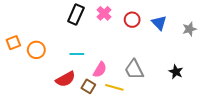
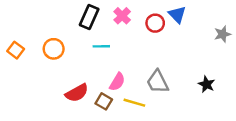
blue triangle: (159, 23) -> (177, 15), moved
orange square: (13, 43) -> (16, 50), turned -32
orange circle: (36, 50) -> (54, 49), moved
cyan line: (77, 54) -> (101, 46), moved

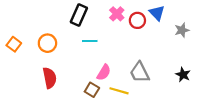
pink cross: (122, 16) -> (117, 14), moved
gray star: (222, 34) -> (182, 30), moved
red semicircle: (77, 93) -> (50, 78), moved, turned -72

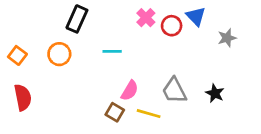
black rectangle: (79, 15) -> (77, 19), moved
black star: (183, 75) -> (215, 93), moved
red semicircle: (50, 78) -> (23, 97), moved

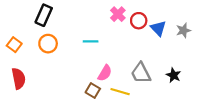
blue triangle: (196, 16) -> (158, 28), moved
black rectangle: (77, 19) -> (44, 15), moved

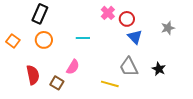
blue triangle: (158, 28) -> (135, 37), moved
pink semicircle: (105, 73) -> (73, 67), moved
red semicircle: (19, 79) -> (33, 75), moved
brown square: (93, 91) -> (57, 83), moved

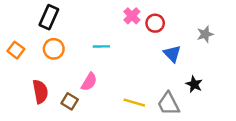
blue triangle: (135, 37) -> (172, 54), moved
gray trapezoid: (129, 67) -> (169, 104), moved

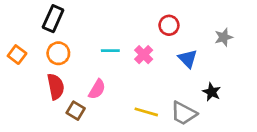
pink cross: (132, 16) -> (144, 55), moved
red semicircle: (40, 92) -> (56, 87), moved
gray trapezoid: (169, 104) -> (184, 113), turned -35

